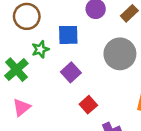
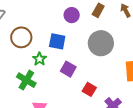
blue square: (68, 35) -> (57, 41), turned 30

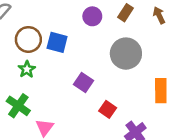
blue square: (57, 41) -> (57, 42), moved
green star: (39, 59) -> (27, 69), moved
green cross: (26, 80) -> (18, 106), moved

